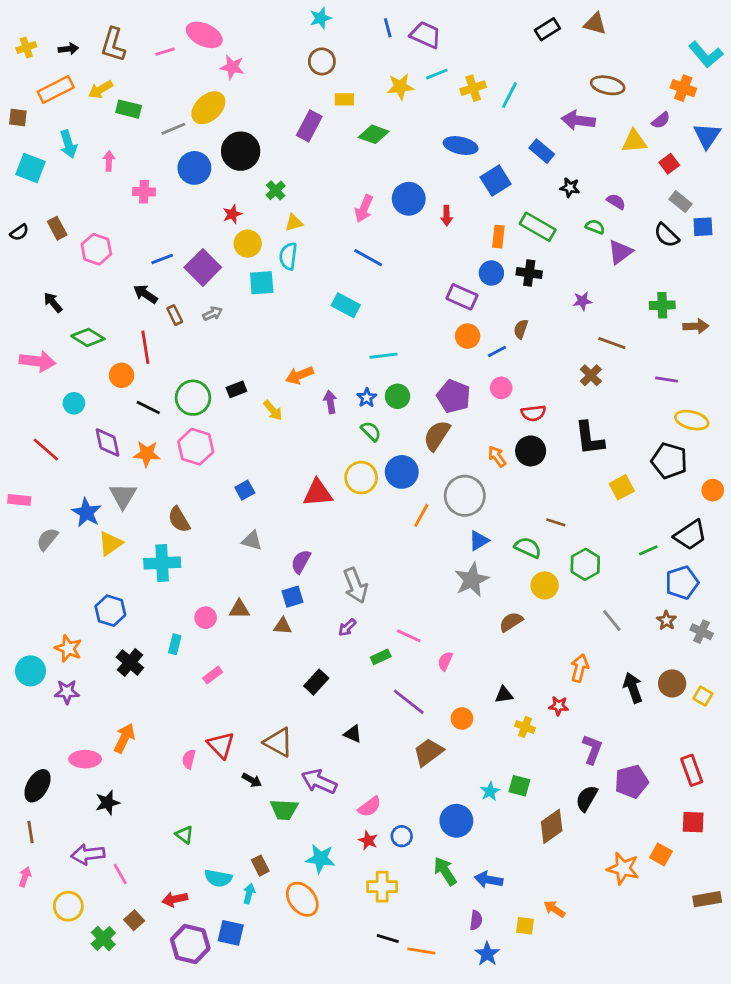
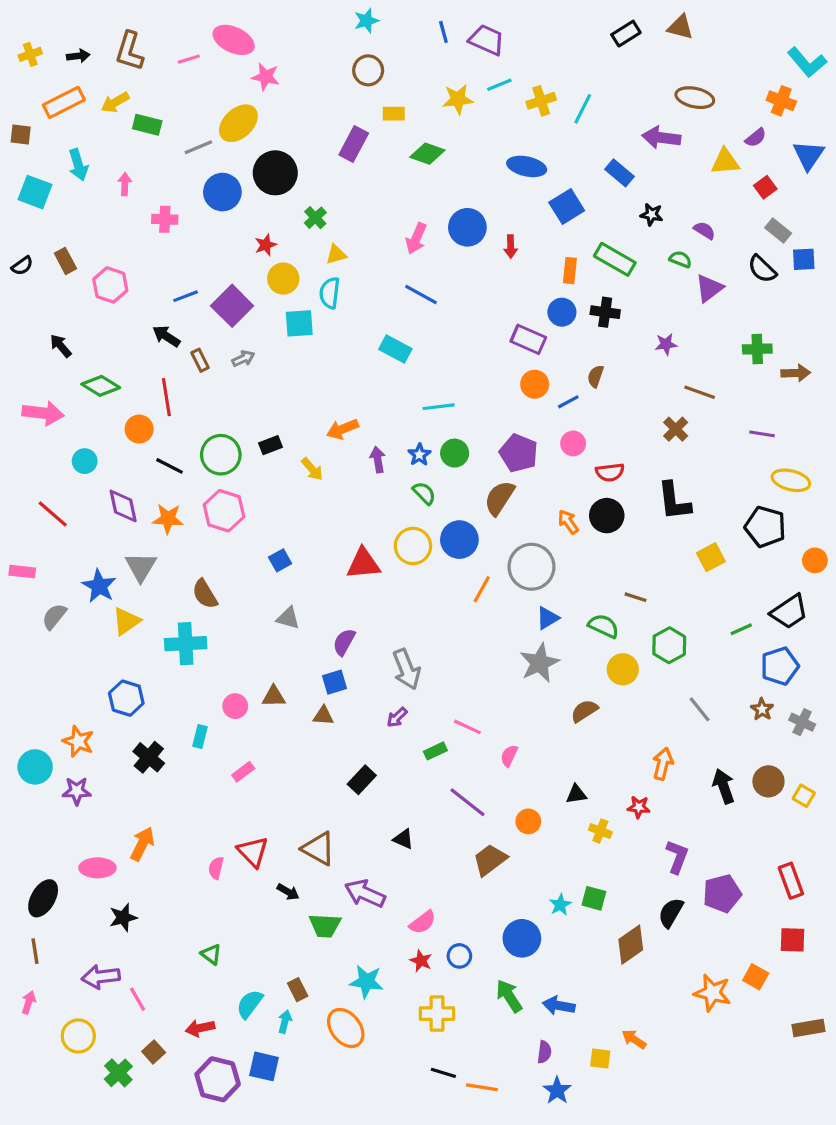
cyan semicircle: (218, 878) -> (250, 1004), turned 116

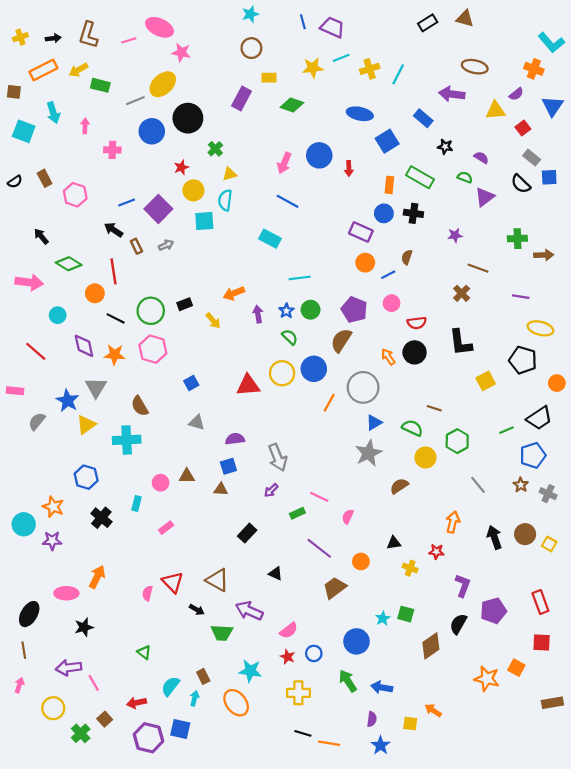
purple semicircle: (344, 642) -> (235, 439), turned 54

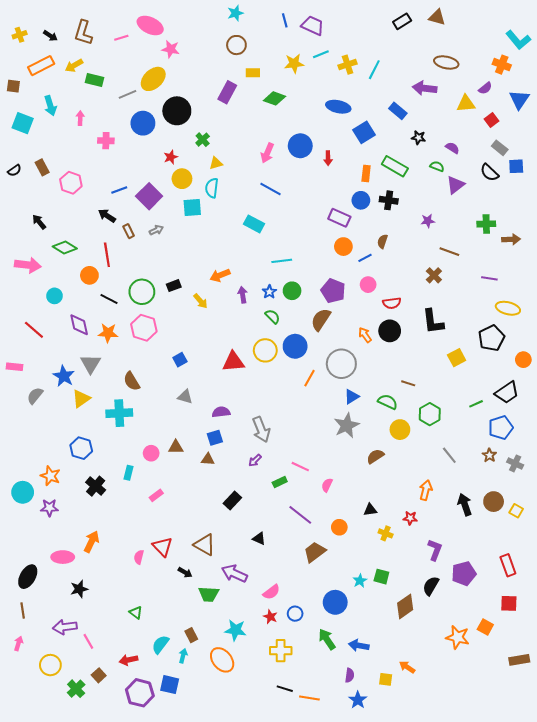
black arrow: (53, 38) -> (50, 36), turned 40
black pentagon: (523, 360) -> (491, 338), turned 30

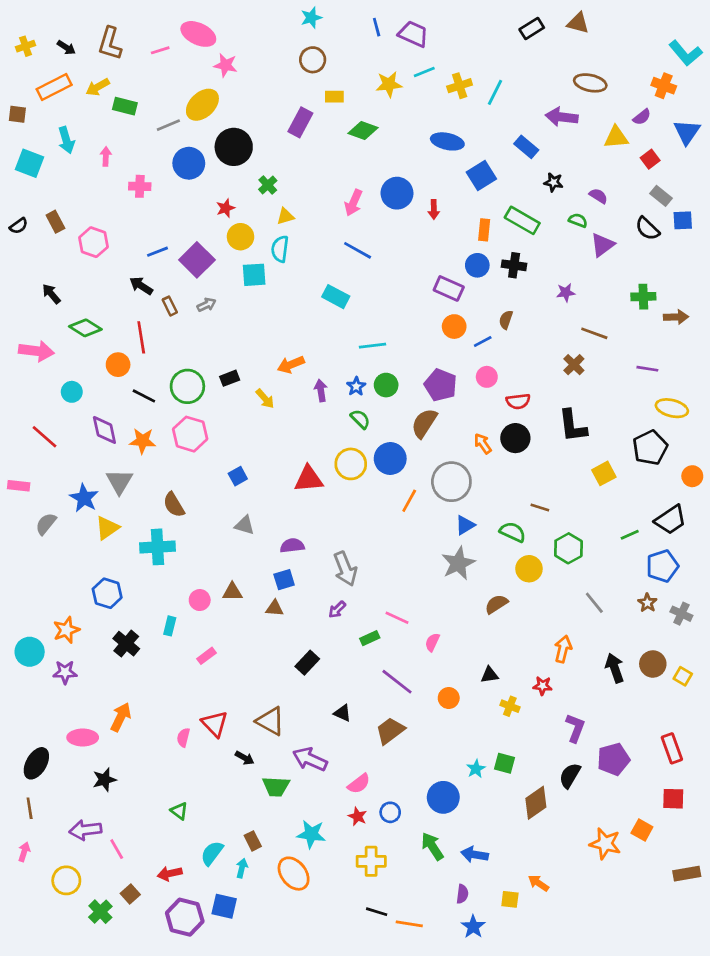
orange star: (50, 476) -> (66, 630), turned 30
brown trapezoid: (315, 552) -> (390, 731), moved

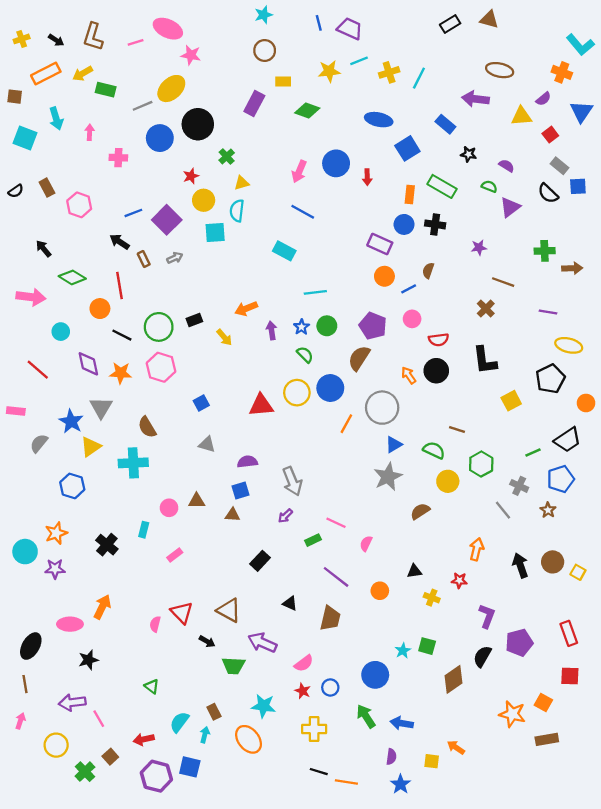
blue hexagon: (107, 593) -> (72, 486), moved
gray cross: (681, 614) -> (519, 486), moved
brown trapezoid: (390, 731) -> (330, 618), turned 140
brown rectangle: (687, 874) -> (547, 739), moved

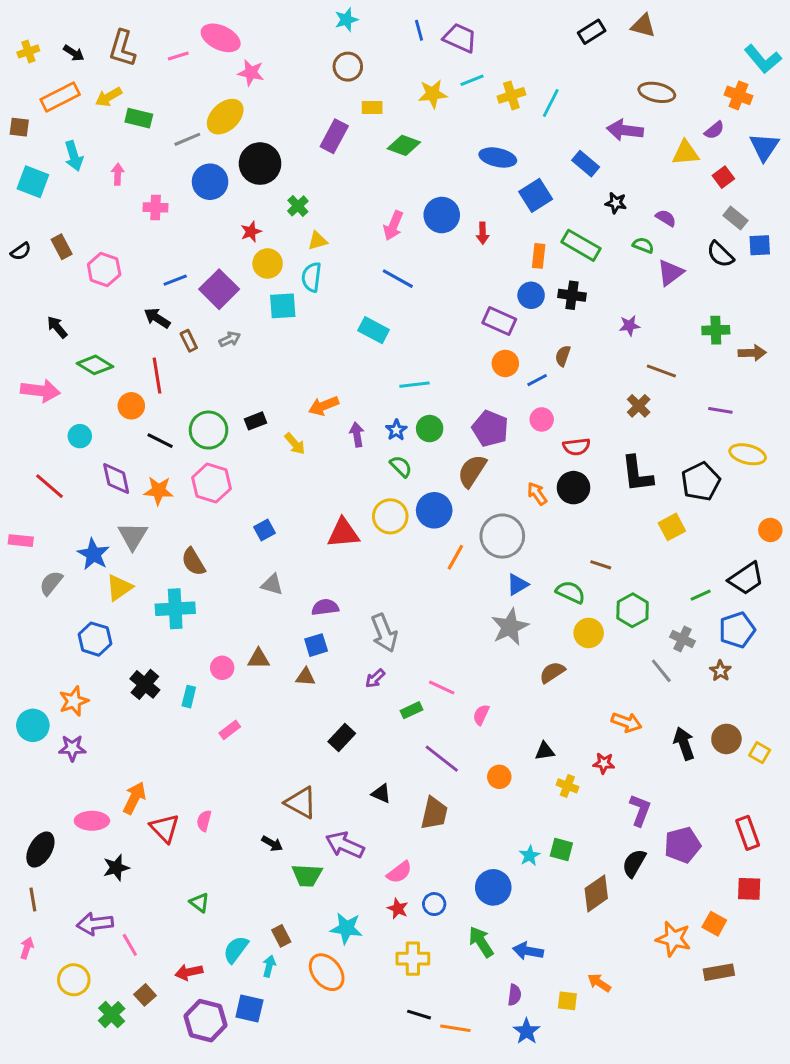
black pentagon: (550, 379) -> (701, 482), moved
black cross: (107, 545) -> (145, 684), moved
orange arrow: (477, 549) -> (626, 722), turned 95
red triangle: (182, 613) -> (165, 828), moved

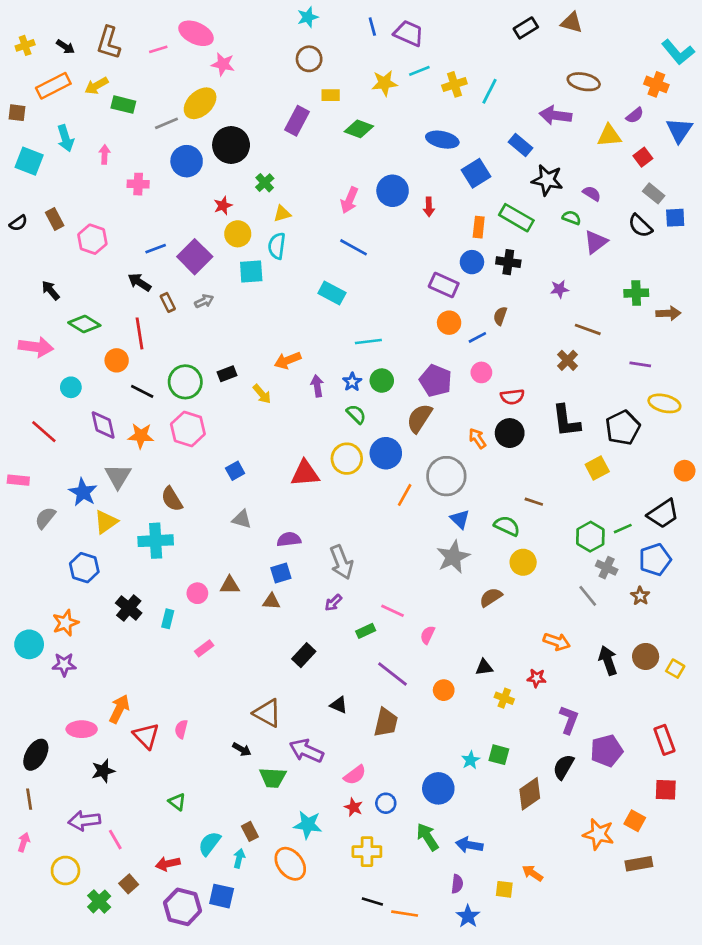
black star: (616, 203) -> (547, 180), size x1.6
blue triangle: (517, 585) -> (460, 519), turned -45
green hexagon: (633, 610) -> (590, 537), moved

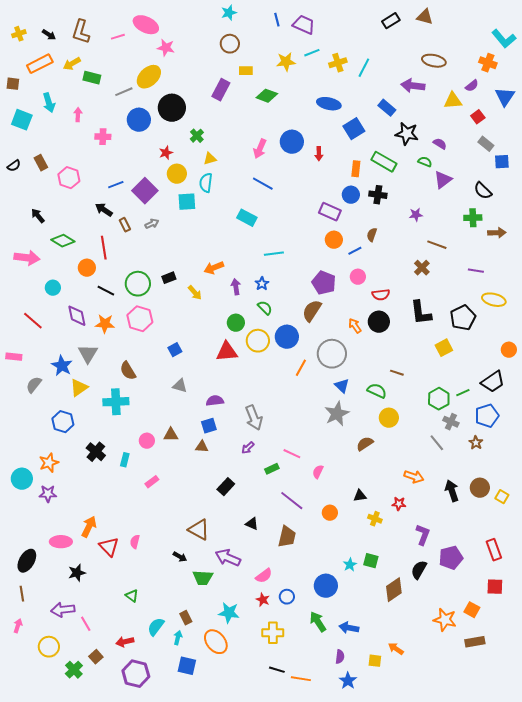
black semicircle: (640, 226) -> (483, 191), moved
green circle: (382, 381) -> (236, 323), moved
blue square: (222, 896) -> (187, 666), moved

